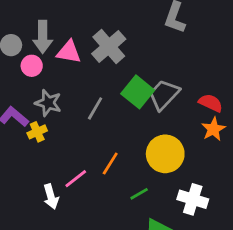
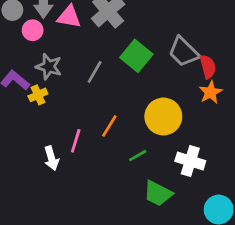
gray trapezoid: (164, 95) -> (184, 52), moved, turned -88
red semicircle: (211, 103) -> (208, 67), turned 50
pink line: (76, 179) -> (76, 141), turned -35

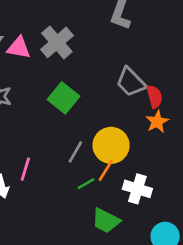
green square: (136, 56) -> (64, 98), moved
gray line: (95, 72) -> (75, 152), moved
orange line: (109, 126) -> (106, 170), moved

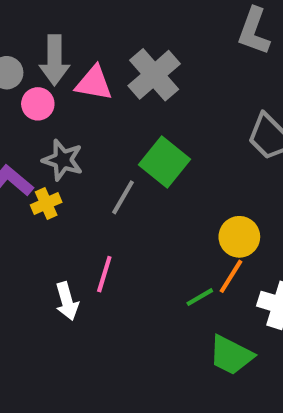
yellow circle: (111, 145) -> (239, 237), size x0.7
gray line: (75, 152) -> (123, 197), moved

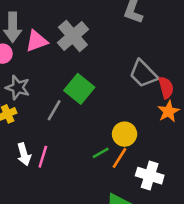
pink triangle: (94, 83) -> (37, 41), turned -30
green line: (200, 297) -> (101, 153), moved
white arrow: (67, 301) -> (24, 154), moved

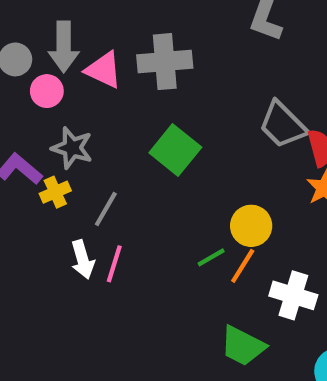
gray cross: (73, 36) -> (165, 62), turned 36
pink triangle: (37, 41) -> (104, 70), turned 45
gray line: (54, 110) -> (106, 209), moved

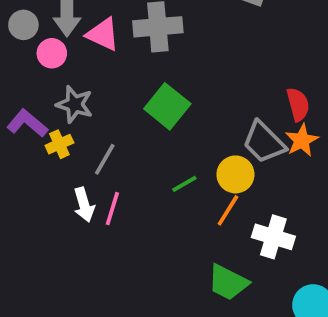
gray trapezoid: (283, 125) -> (264, 142), moved
green line: (211, 257) -> (184, 184), moved

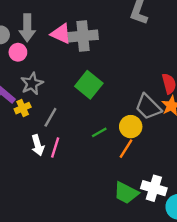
pink triangle: (103, 34) -> (61, 34), moved
gray star: (75, 104) -> (32, 84), turned 30
white cross: (273, 237) -> (154, 188), moved

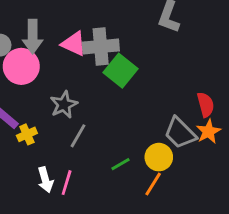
pink circle: (18, 52) -> (21, 66), size x1.6
gray star: (32, 84) -> (64, 105), moved
green square: (89, 85) -> (120, 71), moved
gray line: (50, 117) -> (78, 136), moved

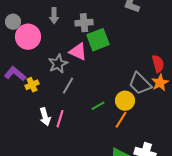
gray arrow: (33, 37) -> (54, 16), moved, size x0.7
pink triangle: (74, 44) -> (78, 52), moved
gray cross: (101, 47) -> (84, 23), size x0.7
green square: (120, 71) -> (98, 40), turned 30

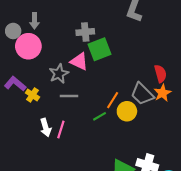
gray arrow: (54, 16) -> (34, 21), moved
yellow cross: (32, 85) -> (32, 95), turned -32
gray line: (68, 86) -> (69, 96), turned 60
orange line: (121, 120) -> (113, 100), moved

